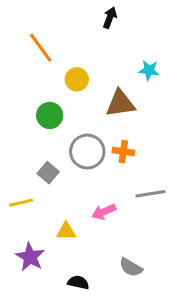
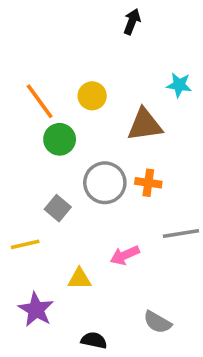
orange line: (41, 48) -> (40, 101), moved

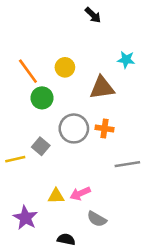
black arrow: (132, 22) -> (93, 15), turned 114
yellow line: (25, 244) -> (15, 159), moved
pink arrow: (125, 255) -> (80, 193), moved
gray semicircle: (157, 322) -> (97, 219), moved

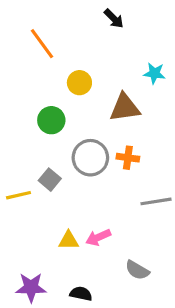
orange line: (28, 71) -> (42, 44), moved
purple star: (25, 218) -> (31, 287), moved, turned -30
gray semicircle: (97, 219) -> (137, 270), moved

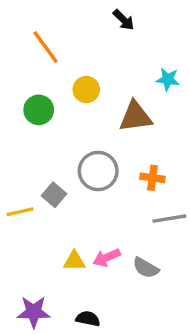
green circle: (51, 120) -> (39, 110), moved
orange cross: (128, 158) -> (152, 178), moved
gray semicircle: (137, 270) -> (146, 268), moved

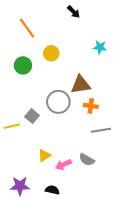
brown triangle: (135, 117) -> (81, 85), moved
pink arrow: (107, 258) -> (63, 165), moved
yellow triangle: (74, 261) -> (44, 156), turned -32

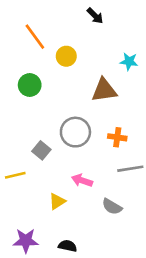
yellow circle: (51, 53) -> (66, 56), moved
brown triangle: (81, 85) -> (104, 90), moved
yellow line: (12, 126) -> (15, 175), moved
pink arrow: (63, 165) -> (82, 180), moved, turned 42

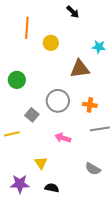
orange line: (35, 37) -> (27, 28), turned 40
green circle: (30, 85) -> (17, 80), moved
yellow triangle: (57, 201) -> (41, 163), moved, turned -32
gray semicircle: (112, 207) -> (93, 169), moved

